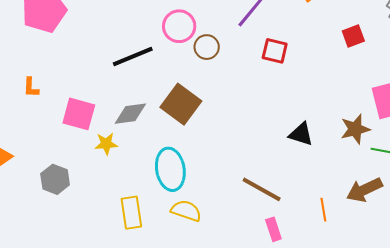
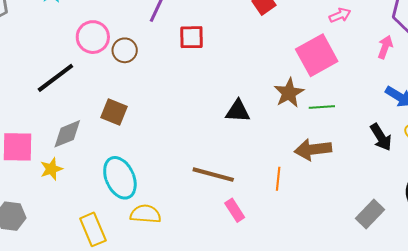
brown square: (181, 104) -> (114, 112), size x0.7
brown arrow: (364, 190) -> (313, 149), turned 33
orange line: (323, 210) -> (278, 179), turned 30

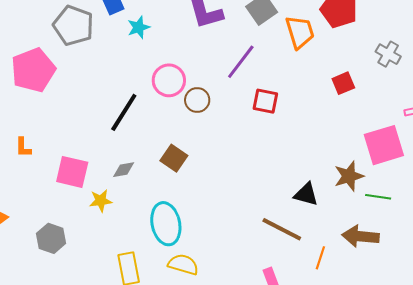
black line: (55, 78) -> (124, 112), turned -33
black triangle: (238, 111) -> (306, 194), moved
gray diamond: (67, 134) -> (124, 170), size x0.7
brown line: (213, 175) -> (282, 229), moved

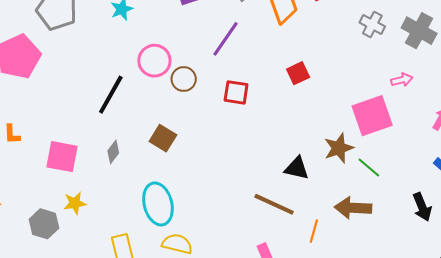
red square: (343, 83) -> (298, 73), moved
red square: (265, 101) -> (236, 92), moved
gray diamond: (124, 170) -> (113, 152), turned -40
green line: (378, 197) -> (369, 167), turned 35
yellow star: (101, 201) -> (75, 203), moved

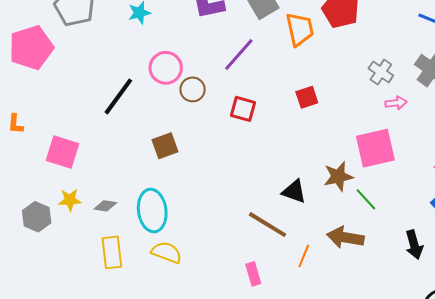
gray cross: (372, 24) -> (381, 72), moved
pink arrow: (402, 80) -> (396, 103), moved
brown square: (163, 138) -> (165, 146), turned 32
gray diamond: (113, 152) -> (105, 206), moved, turned 55

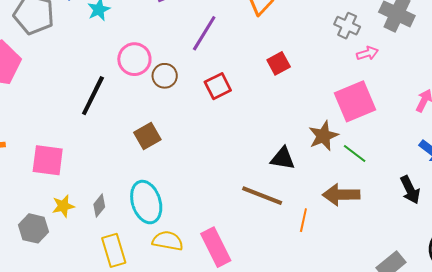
red square: (243, 109) -> (218, 86), turned -32
gray diamond: (105, 206) -> (99, 206), turned -50
pink rectangle: (253, 274) -> (216, 247), moved, size x1.6

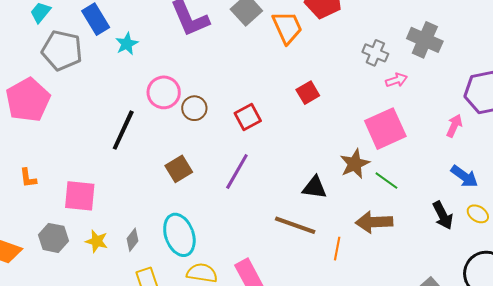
purple line: (204, 33) -> (237, 172), moved
yellow star: (63, 206) -> (97, 241), turned 30
gray hexagon: (34, 228) -> (53, 238), moved

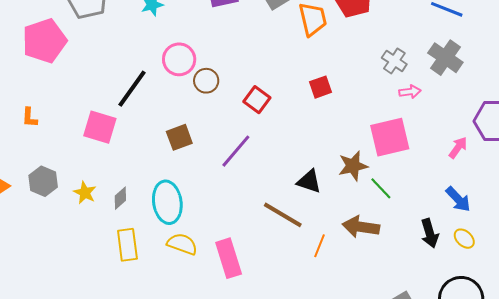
red square: (248, 117) -> (257, 100), turned -36
pink square: (80, 196) -> (100, 127), moved

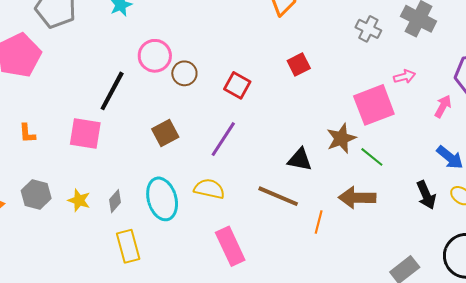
pink arrow: (410, 92) -> (404, 77), moved
orange L-shape: (30, 117) -> (27, 133), moved
yellow semicircle: (182, 244) -> (209, 189), moved

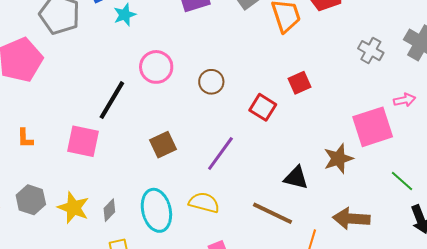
brown circle: (184, 73) -> (211, 82), moved
red square: (237, 85) -> (263, 107), moved
green line: (372, 157) -> (402, 181), moved
yellow star: (79, 200) -> (73, 208), size x1.4

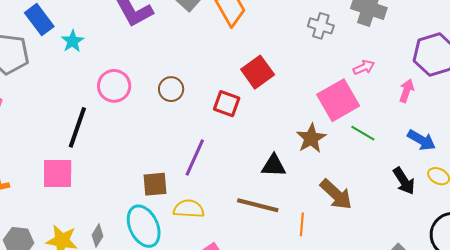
red square: (299, 83) -> (258, 72), size x1.4
brown square: (163, 145) -> (155, 184), moved, turned 32
green line: (402, 181) -> (363, 133), moved
brown arrow: (351, 219) -> (336, 194), turned -129

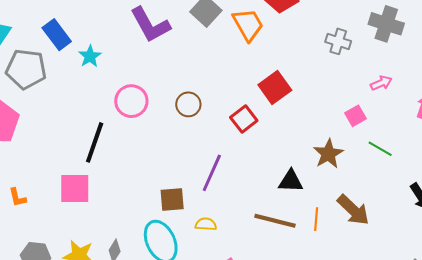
pink square: (338, 100) -> (355, 116), size x0.5
red square: (227, 104) -> (244, 119), turned 32
yellow semicircle: (189, 209) -> (206, 224), size x0.7
orange line: (302, 224) -> (316, 219), moved

